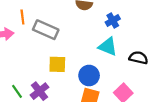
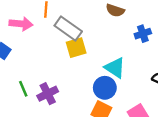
cyan triangle: (108, 47) -> (115, 68), moved
yellow square: (57, 64) -> (76, 48), moved, turned -30

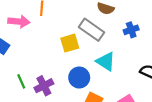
gray rectangle: (68, 28) -> (92, 30), moved
blue circle: (105, 88) -> (79, 78), moved

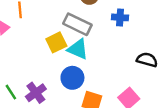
blue cross: (131, 30) -> (120, 17), turned 32
cyan triangle: (106, 61) -> (78, 49), moved

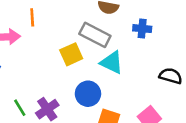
cyan triangle: (78, 49) -> (112, 62), moved

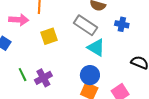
yellow square: (71, 54) -> (49, 36), moved
blue circle: (88, 94) -> (90, 75), moved

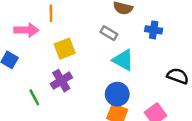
gray rectangle: (85, 25) -> (109, 33), size x0.6
purple cross: (43, 78) -> (61, 81), moved

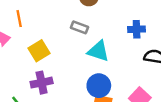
blue cross: (154, 30) -> (137, 29), moved
purple cross: (61, 81) -> (42, 83), turned 30

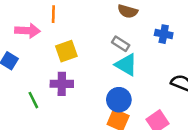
gray rectangle: (79, 27) -> (121, 44), moved
blue cross: (137, 29) -> (164, 34), moved

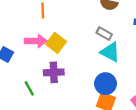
pink arrow: (28, 31) -> (36, 41), moved
yellow square: (66, 51) -> (56, 43), turned -30

